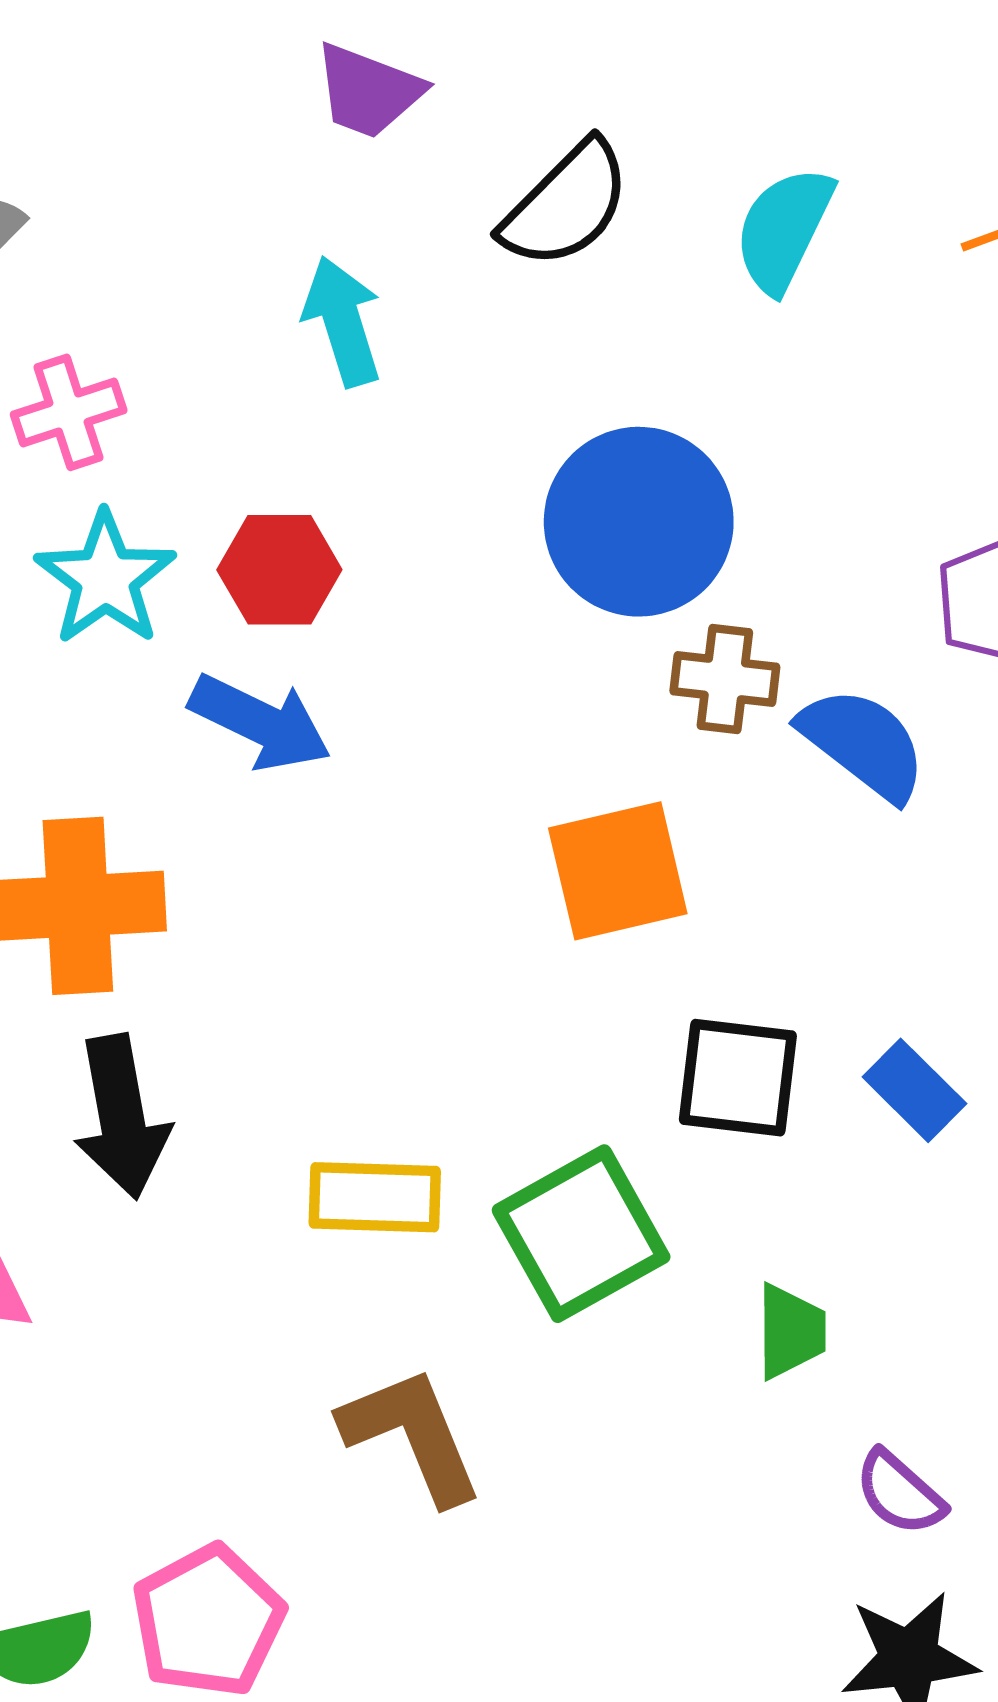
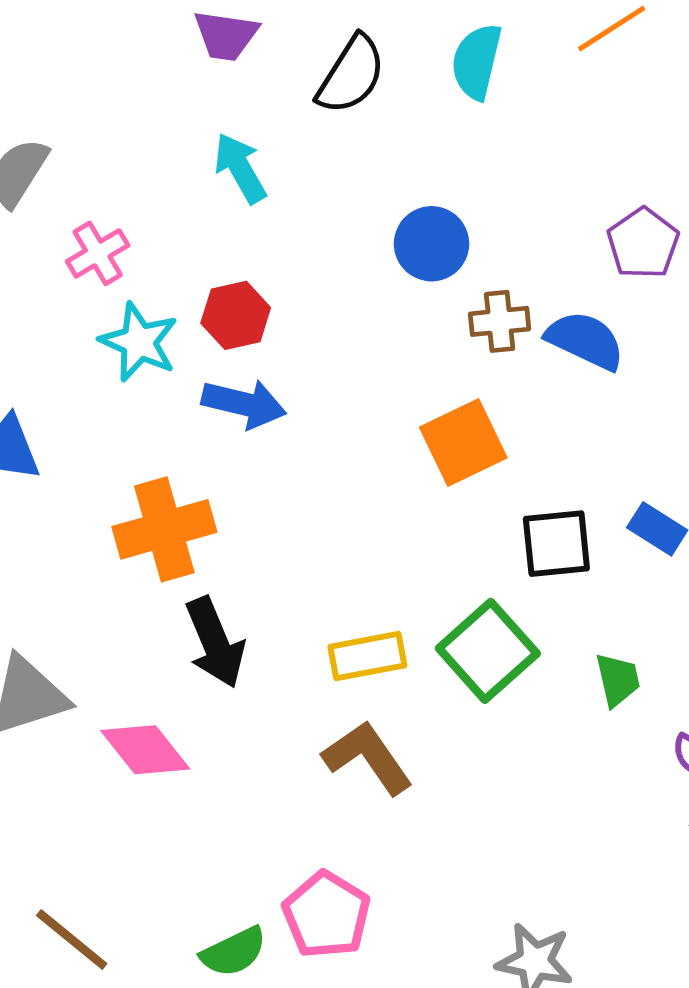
blue circle: (639, 522) -> (432, 244), size x0.7
brown L-shape: (412, 1435) -> (368, 758), moved

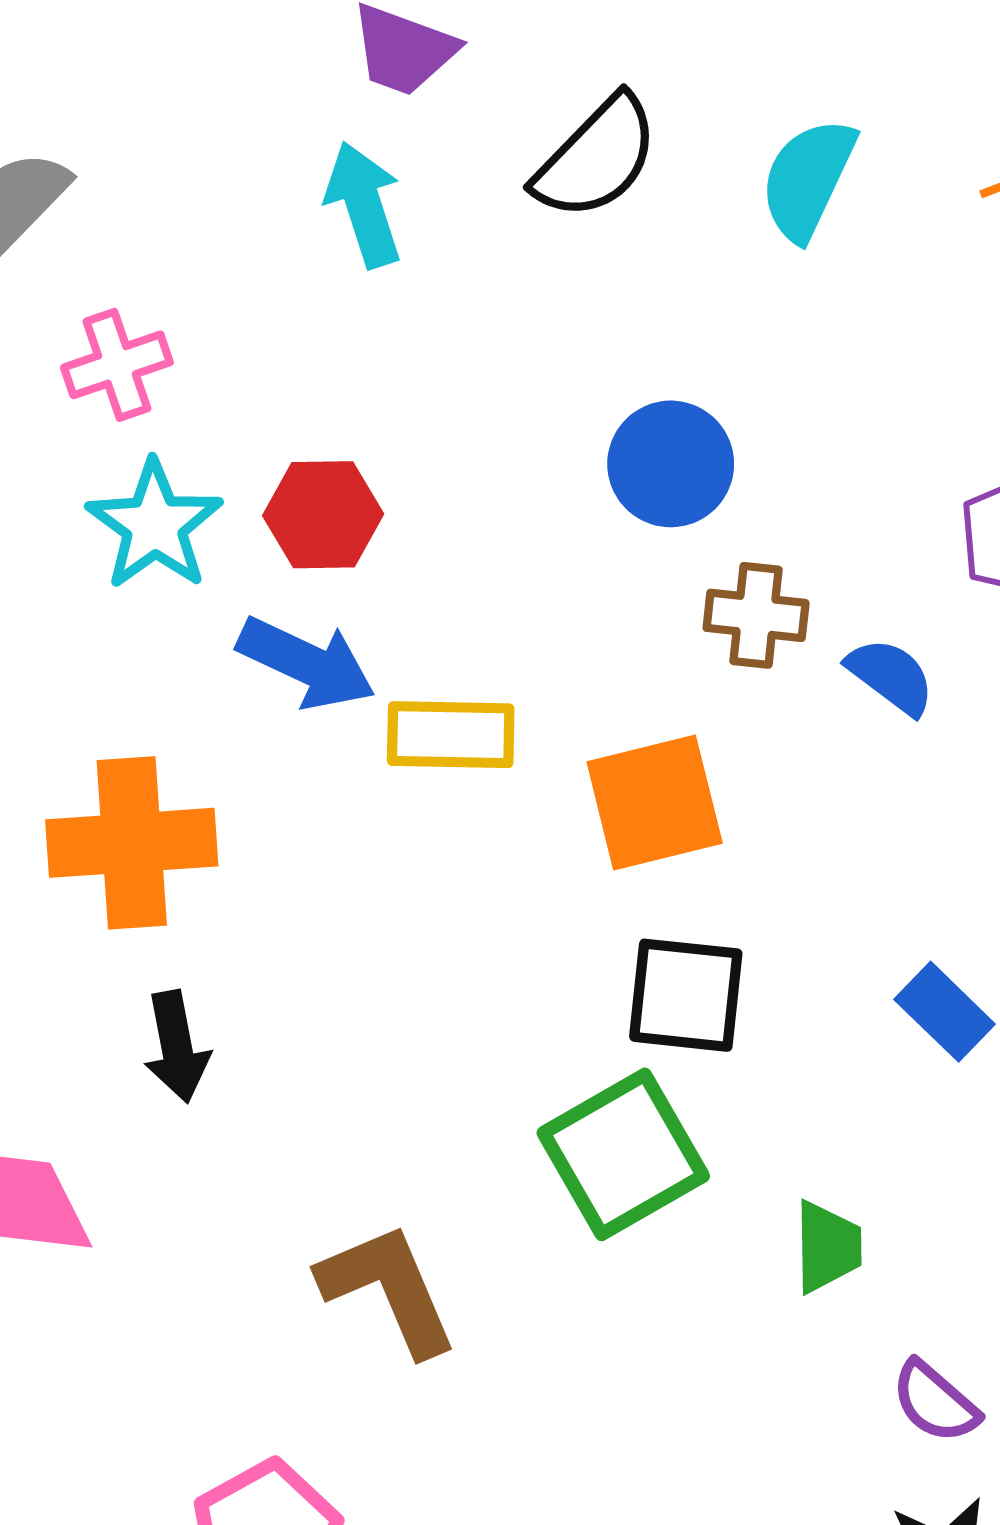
cyan arrow: (240, 168) -> (364, 205), moved
blue semicircle: (585, 340) -> (891, 676), size x0.7
black square: (556, 544) -> (686, 995), moved
black arrow: (215, 642) -> (177, 1047), size x0.7
yellow rectangle: (367, 656) -> (451, 735), moved

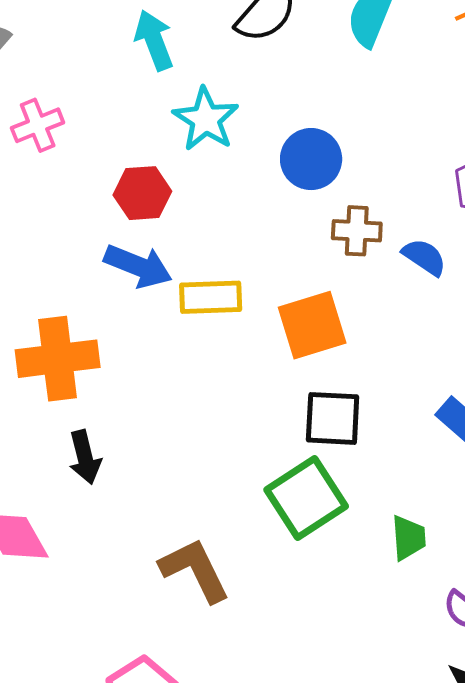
cyan star: (155, 525) -> (206, 119), moved

